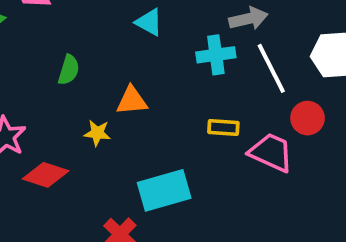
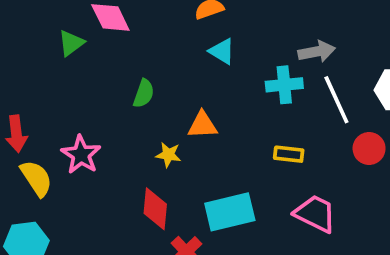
pink trapezoid: (271, 152) -> (315, 214), moved
red diamond: (46, 175) -> (155, 209), moved, turned 75

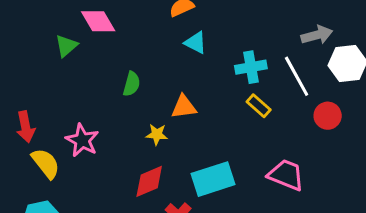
gray arrow: (317, 52) -> (317, 35), moved
yellow rectangle: (289, 154) -> (259, 106), moved, turned 40
red diamond: (155, 209) -> (149, 181), turned 66

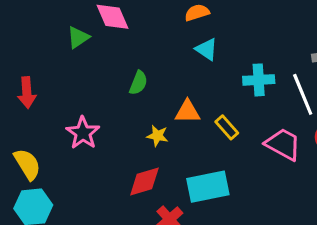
yellow rectangle: (259, 106) -> (227, 127), moved
red arrow: (26, 127) -> (27, 92), moved
yellow semicircle: (46, 163) -> (27, 164), moved
pink trapezoid: (286, 175) -> (283, 144), moved

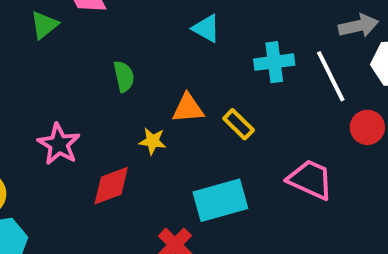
green semicircle: (138, 83) -> (124, 76), turned -30
pink trapezoid: (283, 144) -> (310, 180), moved
red diamond: (144, 181) -> (111, 186), moved

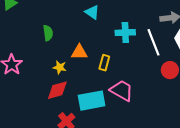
yellow rectangle: (239, 124) -> (104, 63), turned 56
pink trapezoid: (310, 180) -> (122, 90), moved
red diamond: (111, 186) -> (57, 90), moved

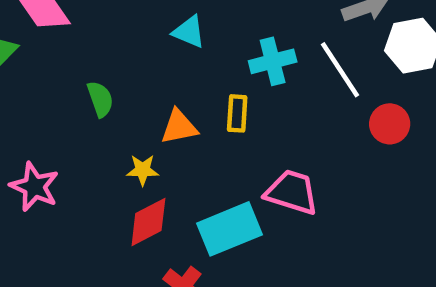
yellow rectangle: (104, 63) -> (237, 113), moved

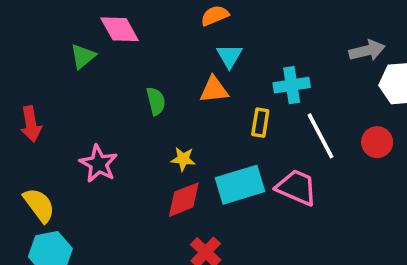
cyan triangle: (189, 32) -> (229, 56), turned 32
white line: (340, 70) -> (321, 136), moved
orange triangle: (179, 127) -> (214, 90), moved
cyan rectangle: (229, 229) -> (240, 185), moved

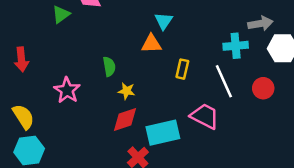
cyan cross: (292, 85) -> (236, 46), moved
green semicircle: (156, 101) -> (109, 66), moved
cyan rectangle: (240, 185) -> (163, 133), moved

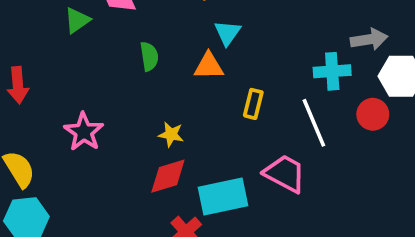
green semicircle: (109, 66) -> (149, 56), moved
red circle: (263, 88) -> (373, 114), moved

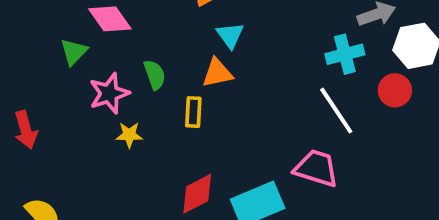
yellow rectangle: (253, 104) -> (193, 112), moved
pink star: (84, 132) -> (109, 93), moved, turned 30
yellow star: (171, 134) -> (129, 135), moved

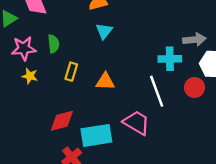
orange triangle: (217, 73) -> (105, 82), moved

